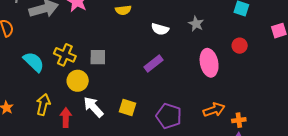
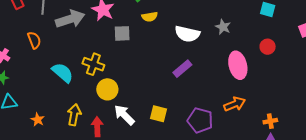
white semicircle: (160, 29) -> (187, 34), size x1.4
gray square: (98, 57) -> (122, 33), moved
orange arrow: (214, 110) -> (235, 104), moved

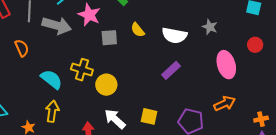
yellow semicircle: (150, 17) -> (138, 30), moved, turned 63
gray arrow: (70, 19) -> (57, 25), turned 36
yellow circle: (107, 89) -> (106, 85), moved
yellow arrow: (74, 115) -> (52, 111), moved

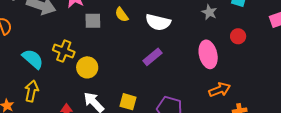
gray star: (210, 27) -> (209, 12), moved
orange arrow: (225, 104) -> (220, 90), moved

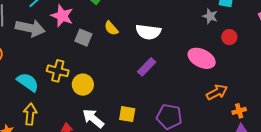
gray star: (209, 12) -> (210, 16), moved
gray square: (93, 21) -> (83, 38), turned 30
pink ellipse: (208, 54) -> (202, 58), turned -44

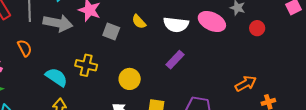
pink ellipse: (202, 58) -> (212, 21), moved
yellow circle: (83, 85) -> (130, 79), moved

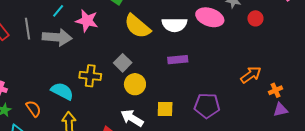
yellow semicircle: (139, 22) -> (137, 26), size x1.8
gray square: (111, 31) -> (123, 63), moved, turned 30
orange semicircle: (25, 48) -> (33, 109), moved
purple rectangle: (175, 60) -> (178, 60), turned 48

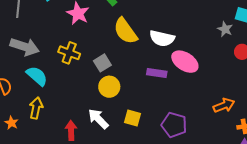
pink ellipse: (210, 17) -> (185, 62), moved
gray arrow: (57, 37) -> (25, 47), moved
yellow cross: (90, 76) -> (69, 53), moved

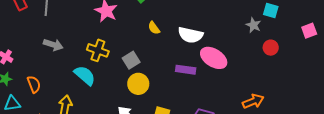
yellow semicircle: (125, 31) -> (154, 28), size x0.5
gray arrow: (25, 47) -> (53, 45), size x0.7
cyan semicircle: (37, 76) -> (85, 75), moved

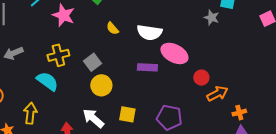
gray arrow: (53, 45) -> (13, 53), turned 144
red circle: (271, 48) -> (201, 78), moved
yellow cross: (98, 50) -> (58, 55), turned -30

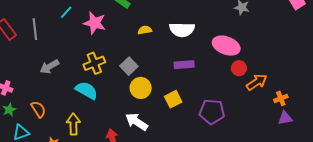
yellow semicircle: (113, 28) -> (145, 30), turned 128
pink ellipse: (174, 53) -> (226, 46), moved
yellow square: (127, 114) -> (173, 99), moved, turned -30

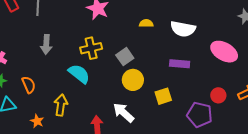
gray arrow: (49, 67) -> (46, 44), turned -66
red circle: (239, 68) -> (218, 95), moved

